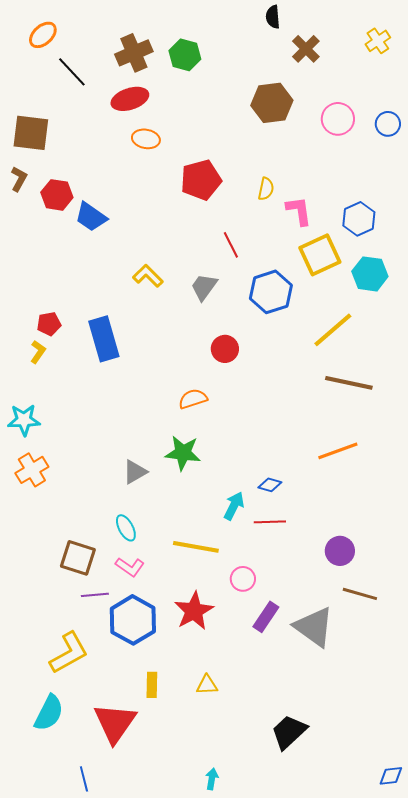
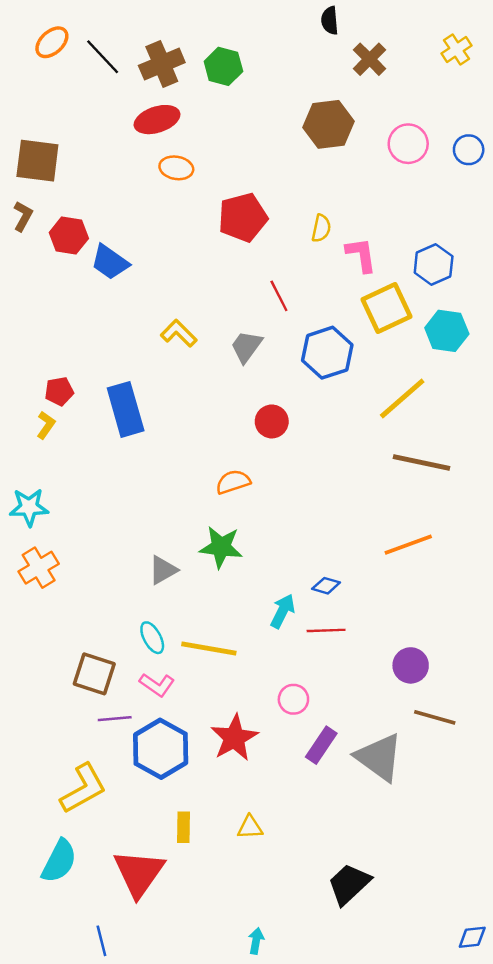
black line: (72, 72) -> (103, 57), moved
yellow line: (196, 547) -> (209, 649), moved

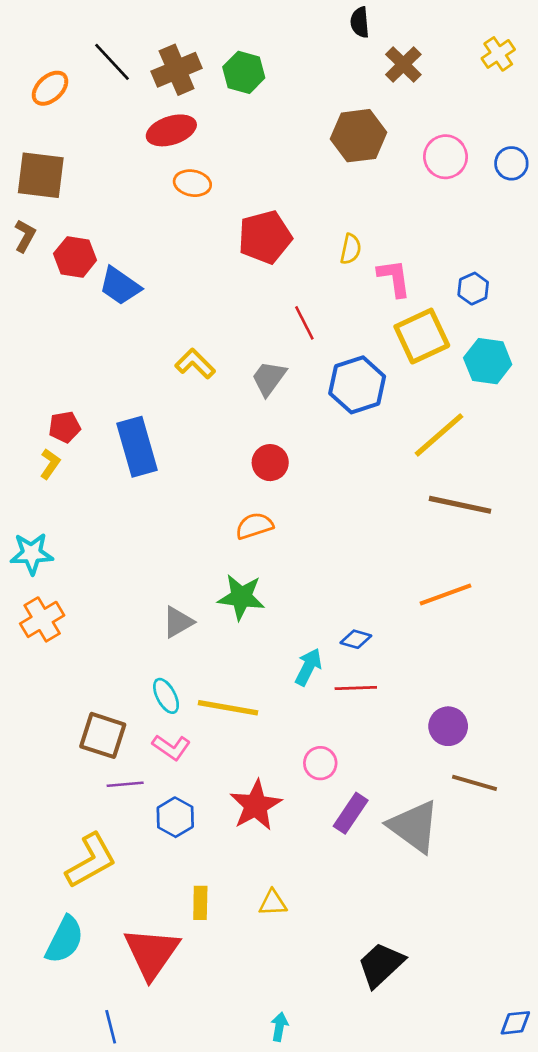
orange ellipse: (52, 42) -> (50, 88), moved
blue hexagon: (434, 264) -> (473, 289), size x0.7
red circle: (272, 421) -> (270, 463), moved
blue hexagon: (161, 749) -> (175, 817), size x0.6

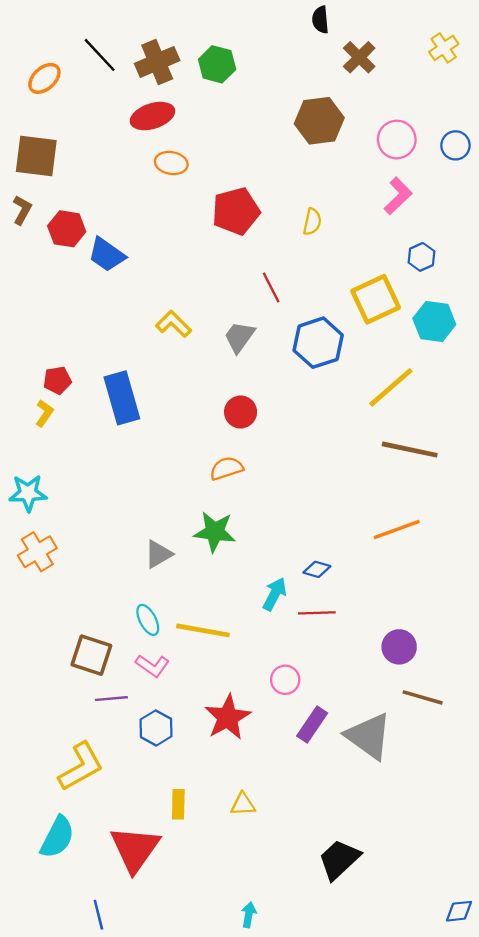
pink L-shape: (394, 278) -> (398, 196), moved, turned 54

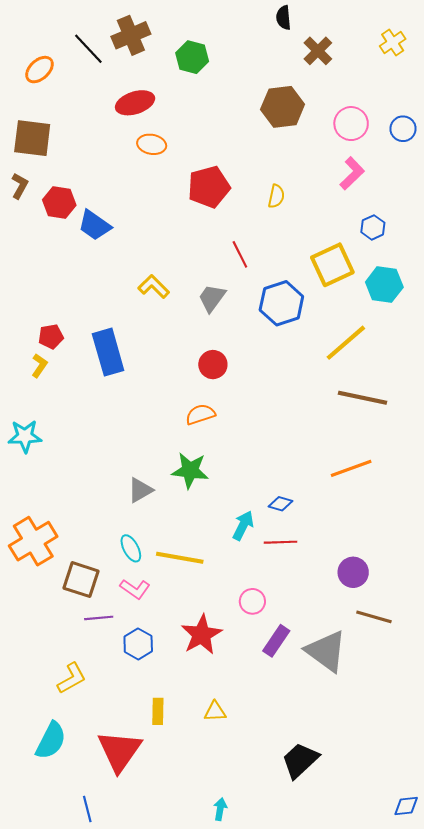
brown cross: (157, 62) -> (131, 35), moved
orange cross: (37, 552) -> (33, 541), moved, size x1.4
yellow L-shape: (81, 767) -> (72, 678), size x0.7

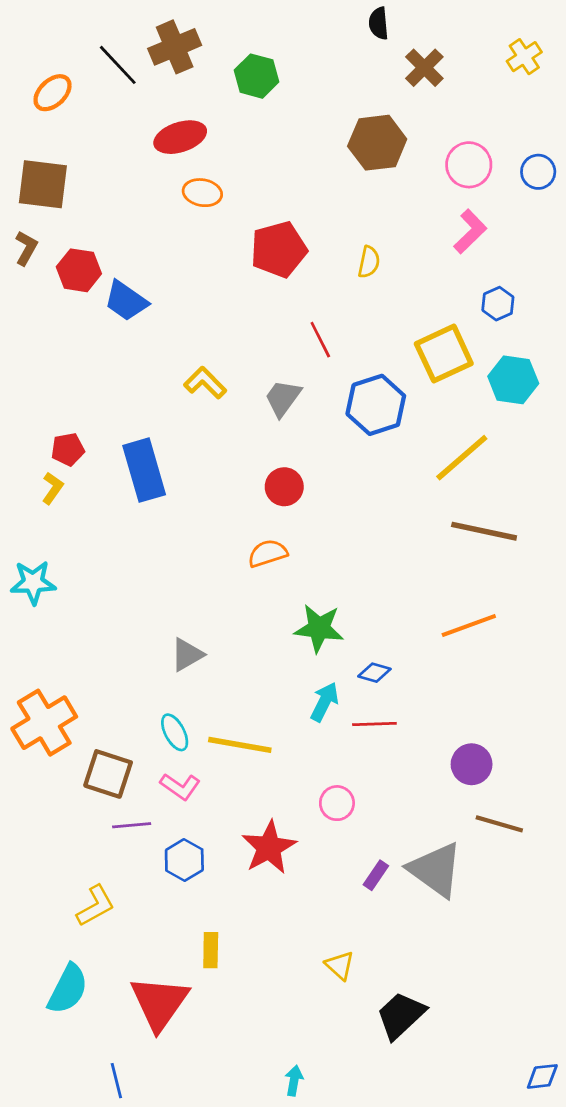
green star: (190, 470) -> (319, 628), moved
purple rectangle: (276, 641) -> (376, 875), moved, size x0.7
yellow triangle: (215, 711) -> (340, 965), moved, turned 45

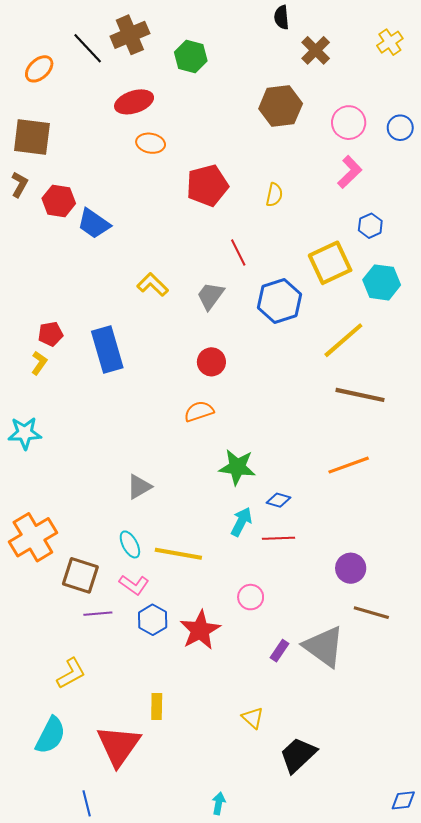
blue hexagon: (184, 860) -> (153, 620), moved

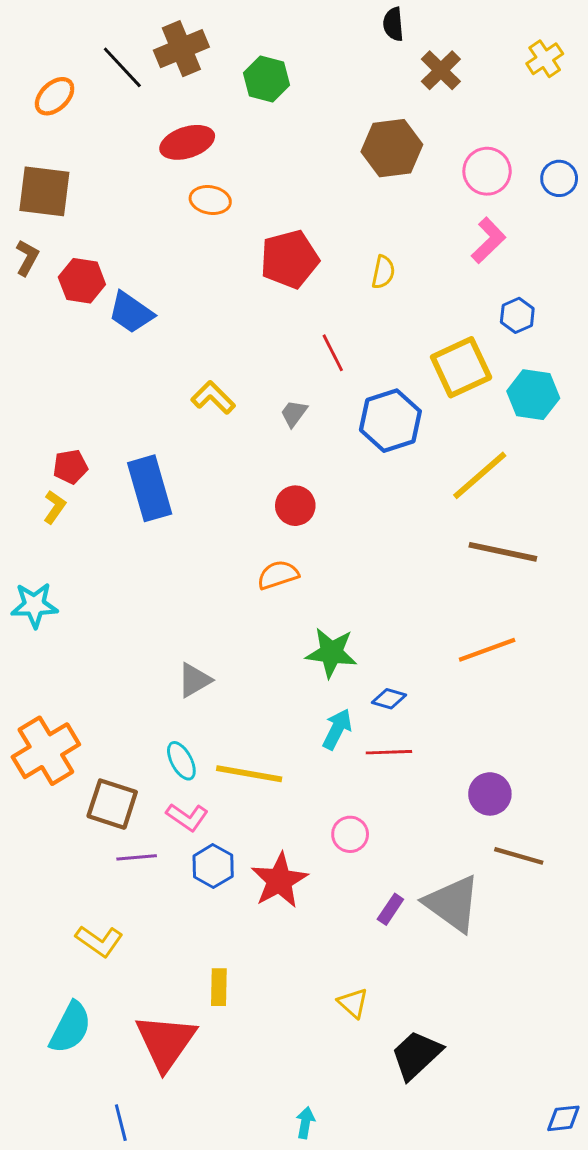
gray trapezoid: (210, 296) -> (294, 413), size x0.7
yellow L-shape: (71, 673) -> (99, 941), turned 64

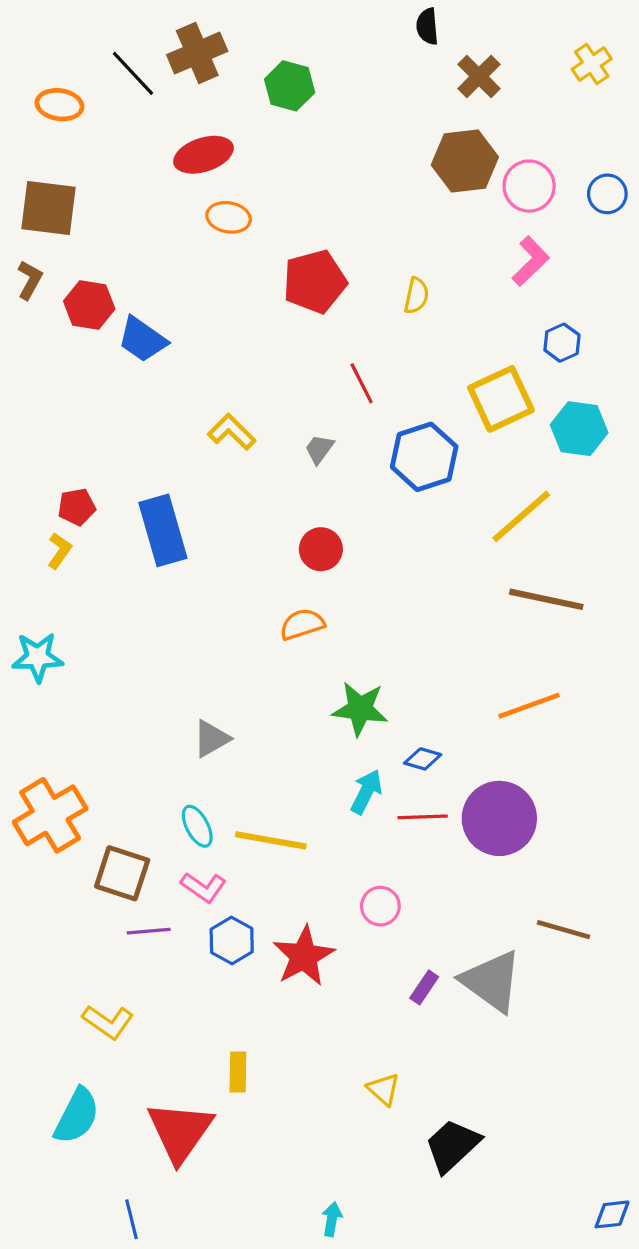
orange ellipse: (55, 96) -> (59, 105), turned 51
brown hexagon: (392, 148) -> (465, 161), moved
purple circle: (490, 794) -> (499, 818), moved, size x1.6

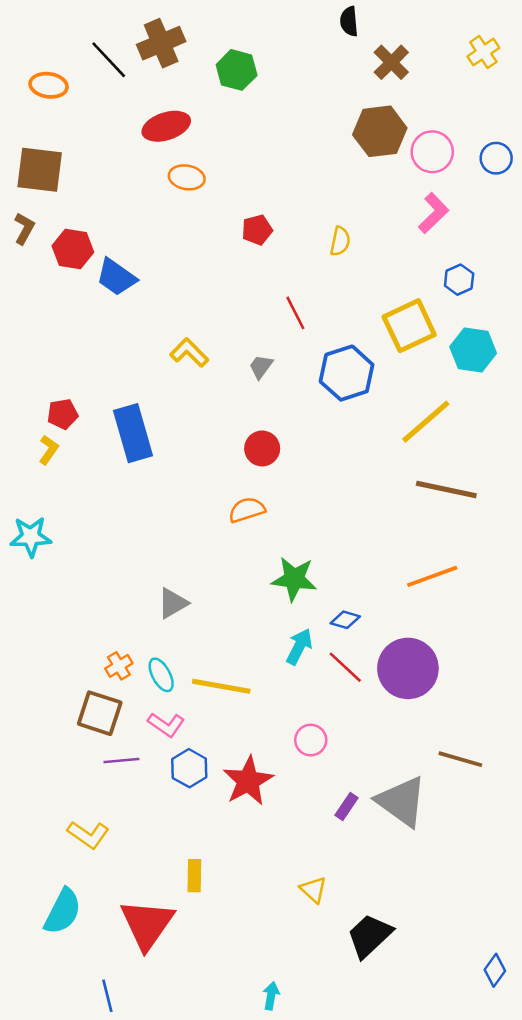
red pentagon: (315, 282) -> (257, 230), size x0.6
orange cross: (50, 815) -> (119, 666), moved, size x0.5
red line: (423, 817) -> (345, 667), turned 45
blue diamond: (612, 1214) -> (495, 970), moved, turned -48

